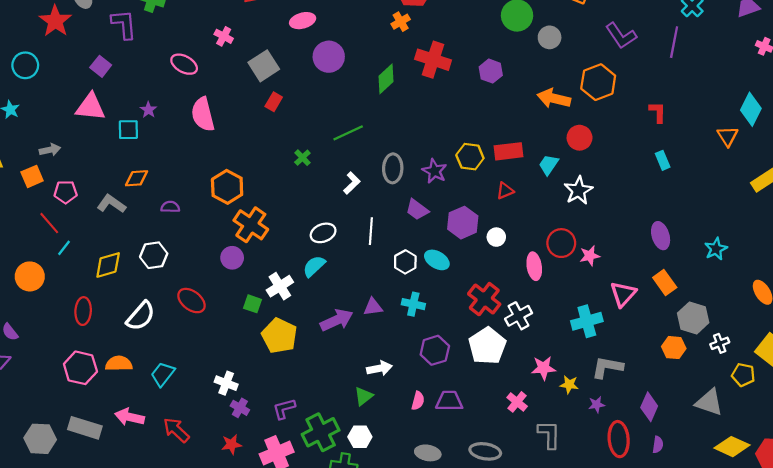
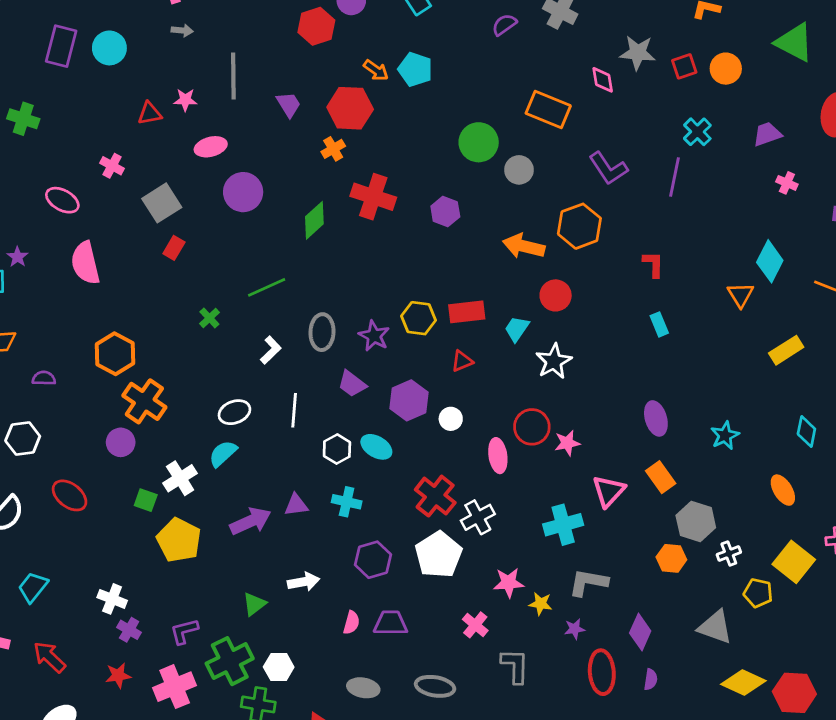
green triangle: (364, 396) -> (254, 604), moved

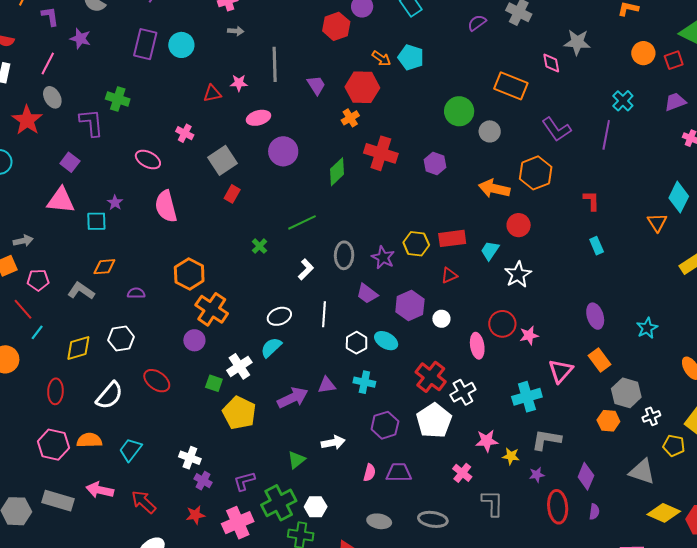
red square: (684, 66) -> (674, 60), moved

